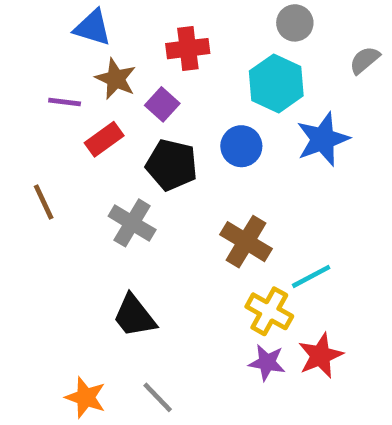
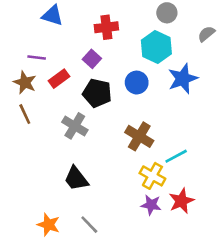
brown star: (116, 79) -> (25, 83), moved

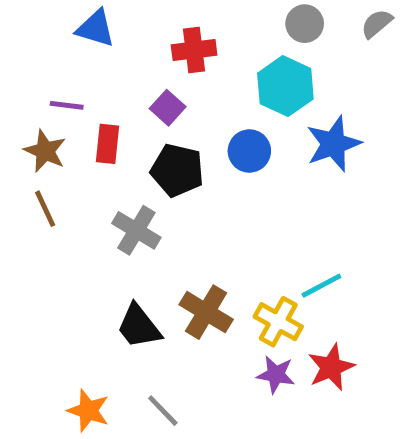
gray semicircle: (206, 34) -> (377, 24), moved
red rectangle: (59, 79) -> (108, 144), turned -48
brown cross: (139, 136) -> (206, 312), moved

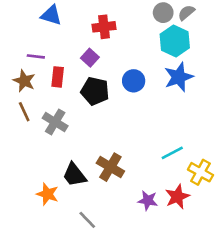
gray semicircle: (377, 24) -> (186, 13), moved
cyan hexagon: (285, 86) -> (175, 41), moved
gray cross: (136, 230) -> (55, 122), moved
yellow cross: (278, 322) -> (201, 172), moved
orange star: (88, 411) -> (47, 194), moved

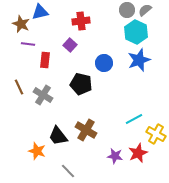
blue triangle: (51, 15) -> (40, 12), turned -30
brown star: (24, 81) -> (21, 24), moved
black pentagon: (95, 91) -> (81, 84), moved

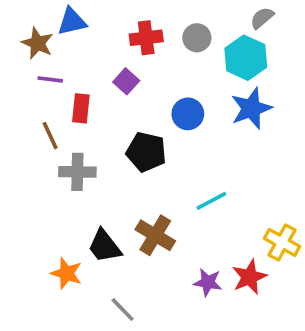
gray circle: (127, 10) -> (197, 38), moved
brown line: (19, 87) -> (50, 136), moved
gray cross: (43, 95) -> (77, 172), turned -30
cyan line: (134, 119) -> (211, 201), moved

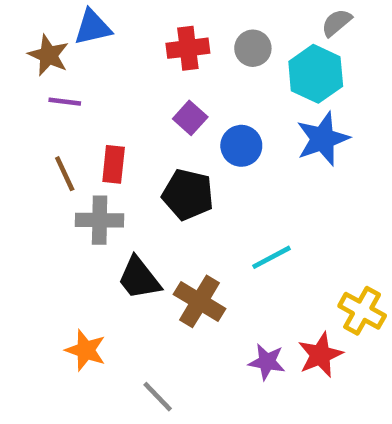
purple square: (126, 81) -> (190, 118), moved
red rectangle: (81, 108) -> (114, 164), moved
black trapezoid: (105, 246) -> (139, 278), moved

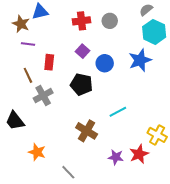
cyan hexagon: (316, 74) -> (154, 32), moved
red rectangle: (114, 164) -> (49, 62), moved
gray cross: (100, 220) -> (43, 96), turned -30
black trapezoid: (139, 278) -> (15, 121), moved

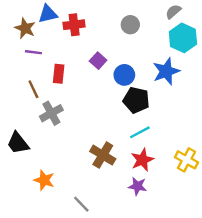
red cross: (81, 21) -> (74, 25), moved
black pentagon: (81, 84) -> (136, 100), moved
red star: (139, 154) -> (142, 160), moved

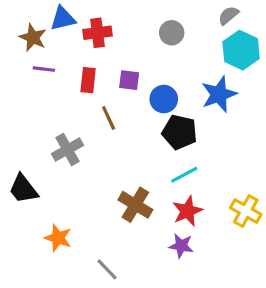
purple square: (98, 61) -> (129, 80), turned -35
red rectangle: (59, 74) -> (88, 80), moved
brown line: (33, 89) -> (109, 118), moved

